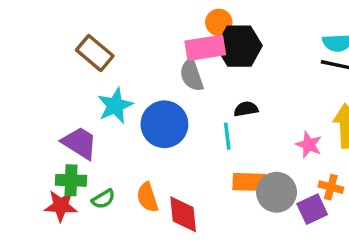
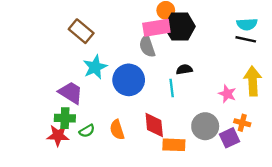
orange rectangle: (249, 182) -> (174, 145), moved
red diamond: (183, 214) -> (154, 125), moved

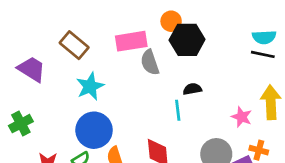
pink rectangle: (156, 28) -> (131, 41), moved
blue circle: (129, 80) -> (94, 130), moved
purple trapezoid: (71, 93) -> (32, 69), moved
green cross: (65, 118) -> (21, 124), moved, turned -30

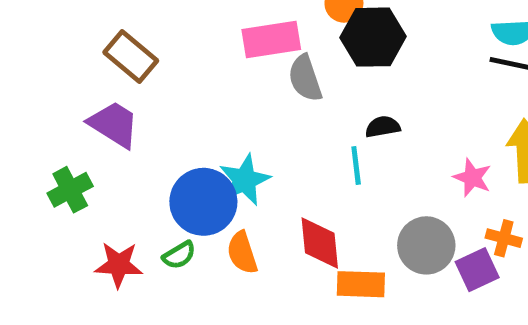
brown rectangle: (74, 45) -> (131, 56), moved
purple trapezoid: (32, 69) -> (114, 124), moved
cyan star: (90, 86) -> (245, 180), moved

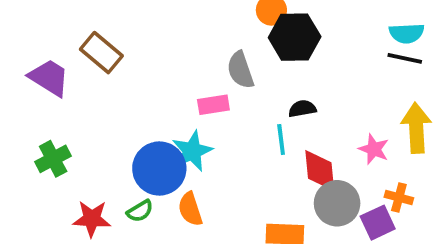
pink rectangle: (271, 39) -> (213, 105), moved, size x0.7
purple trapezoid: (114, 124) -> (49, 78), moved
red diamond: (320, 243) -> (320, 170), moved

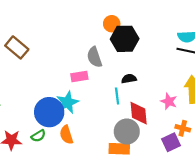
gray circle: (337, 203) -> (127, 132), moved

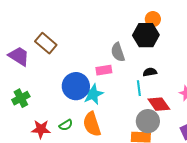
orange circle: (112, 24) -> (153, 19), moved
blue circle: (49, 112) -> (76, 86), moved
red diamond: (139, 113) -> (159, 104), turned -30
orange semicircle: (66, 135) -> (92, 124), size x1.4

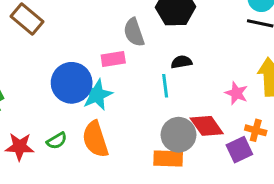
red diamond: (159, 104) -> (207, 126), moved

